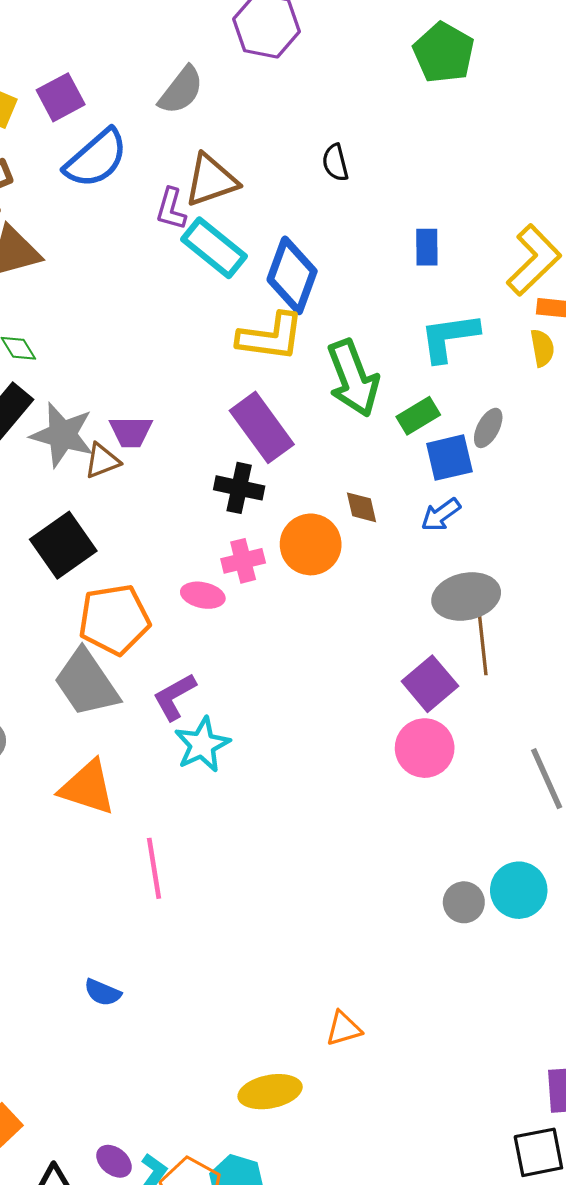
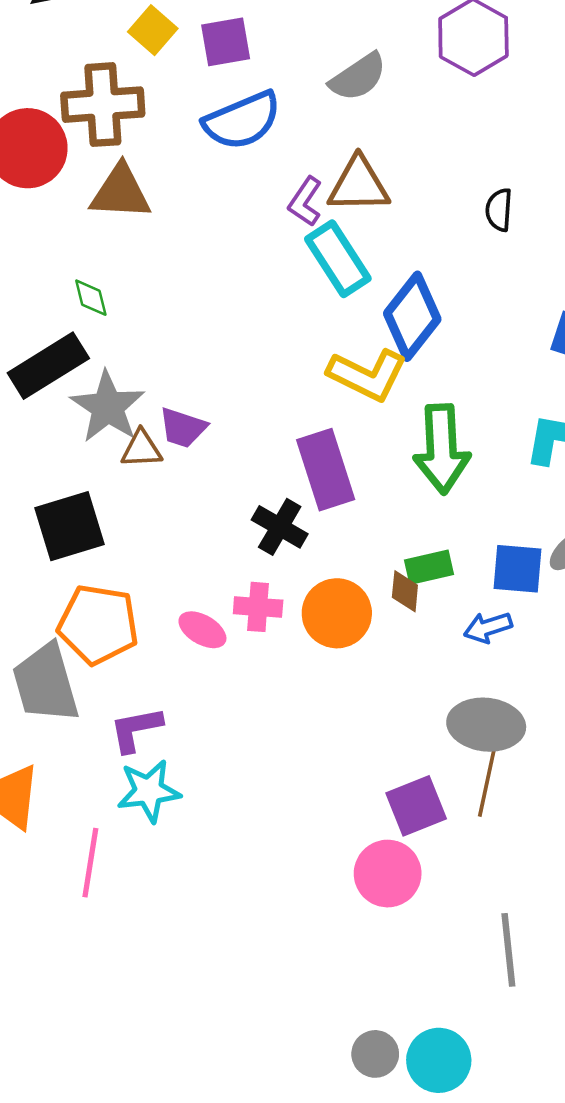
green rectangle: (418, 416) -> (429, 567), moved
pink line: (154, 868) -> (90, 863), moved

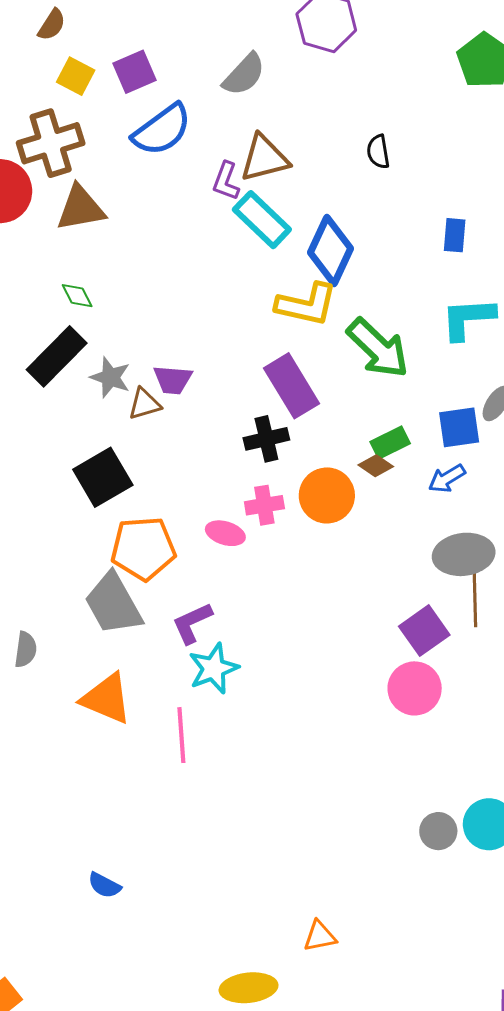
gray star: (108, 407) -> (110, 377), size x0.7
green arrow: (442, 449) -> (378, 348), turned -30
black cross: (280, 527) -> (266, 439), turned -30
brown diamond: (405, 591) -> (376, 466), turned -48

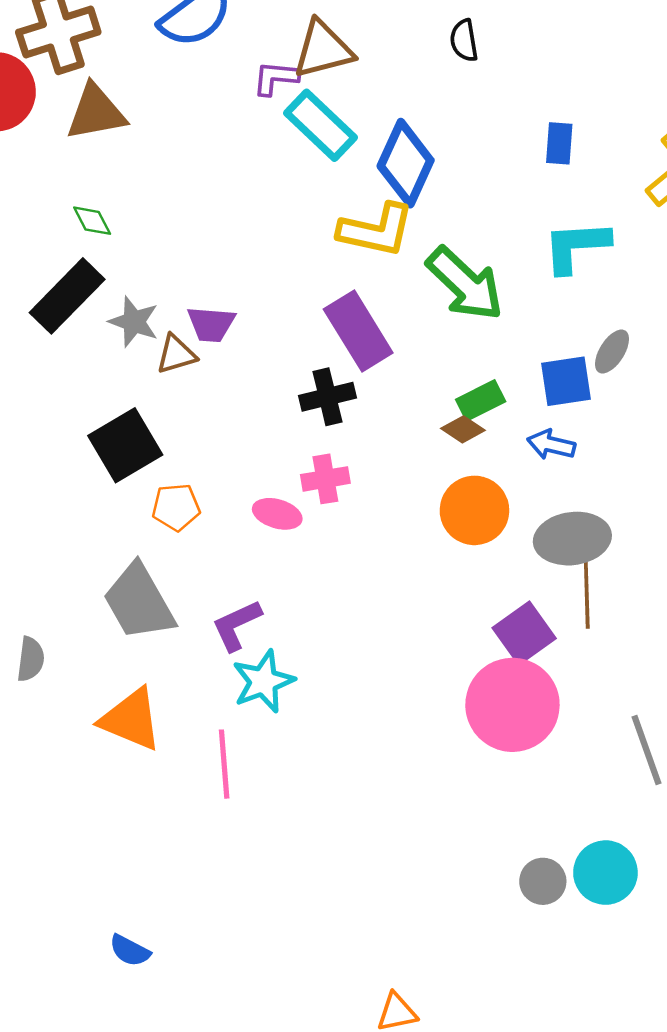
purple L-shape: (226, 181) -> (276, 78), turned 75
blue arrow: (447, 478) -> (551, 445), turned 45
orange circle: (327, 495) -> (474, 510), moved
orange pentagon: (143, 548) -> (176, 507), moved, size x0.6
pink circle: (415, 688) -> (512, 705), size x1.4

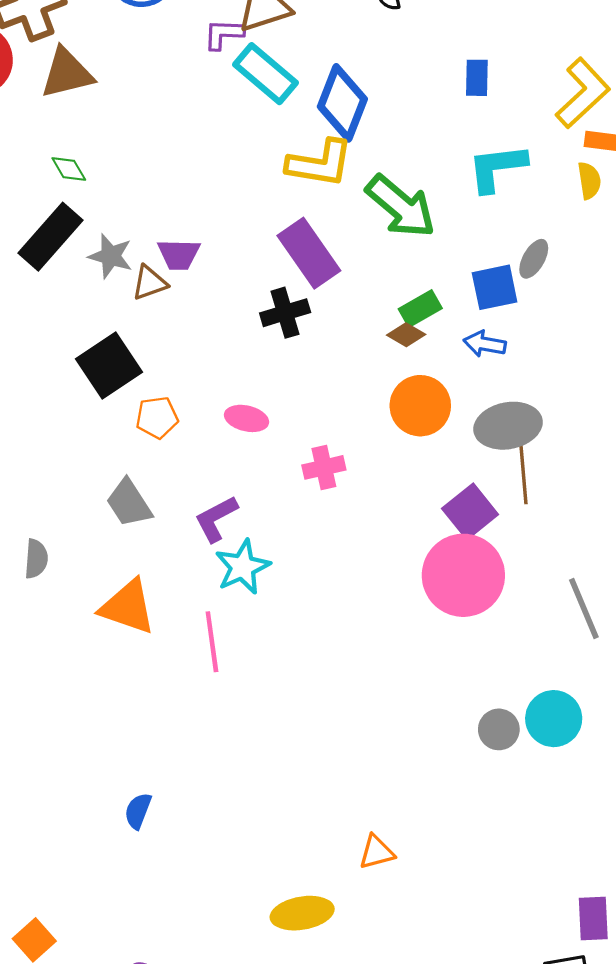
pink cross: (325, 479) -> (324, 467), moved
gray trapezoid: (139, 602) -> (129, 503), size x0.7
blue semicircle: (130, 951) -> (138, 811), turned 87

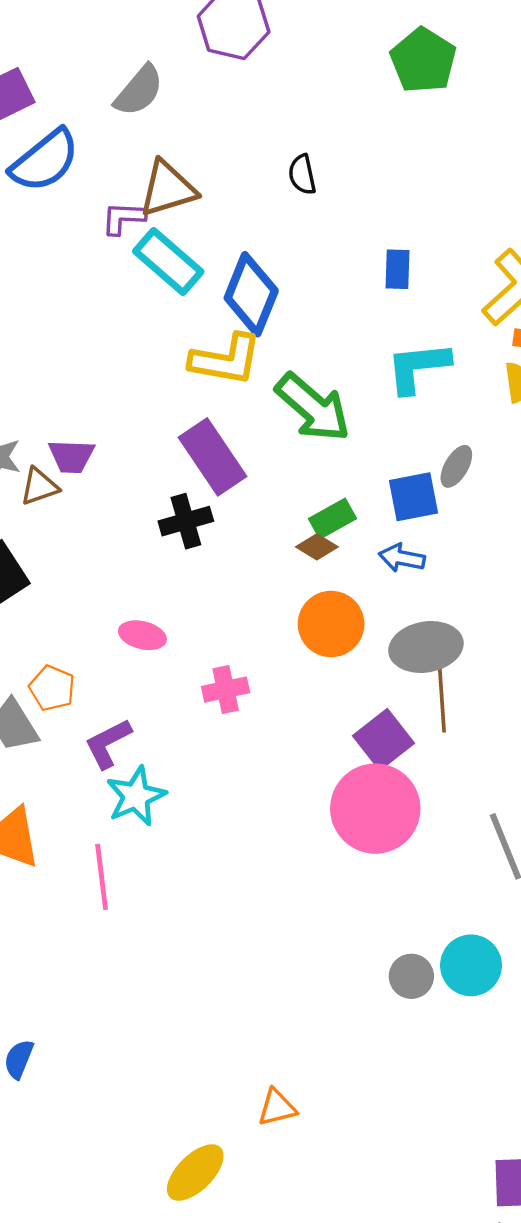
orange pentagon: (157, 417) -> (52, 688), moved, turned 30
yellow ellipse: (302, 913) -> (195, 1173), turned -36

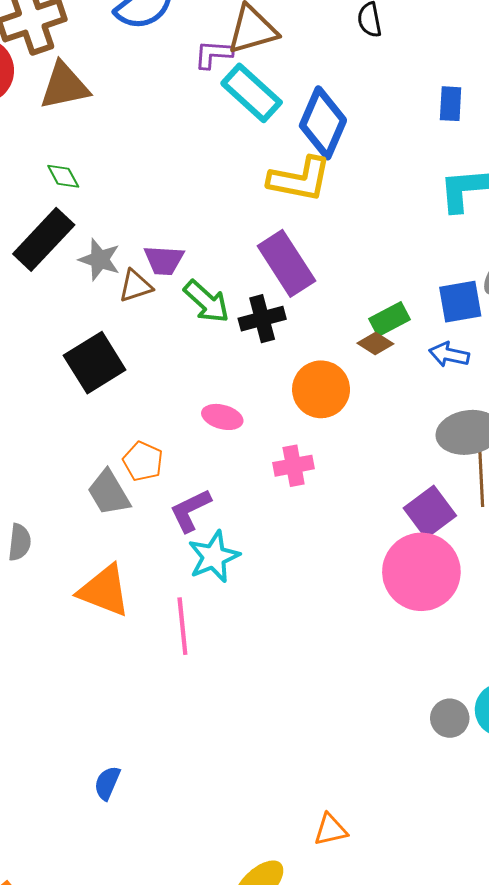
green arrow: (313, 408) -> (206, 302), moved, size x0.7
orange circle: (331, 624) -> (321, 389), moved

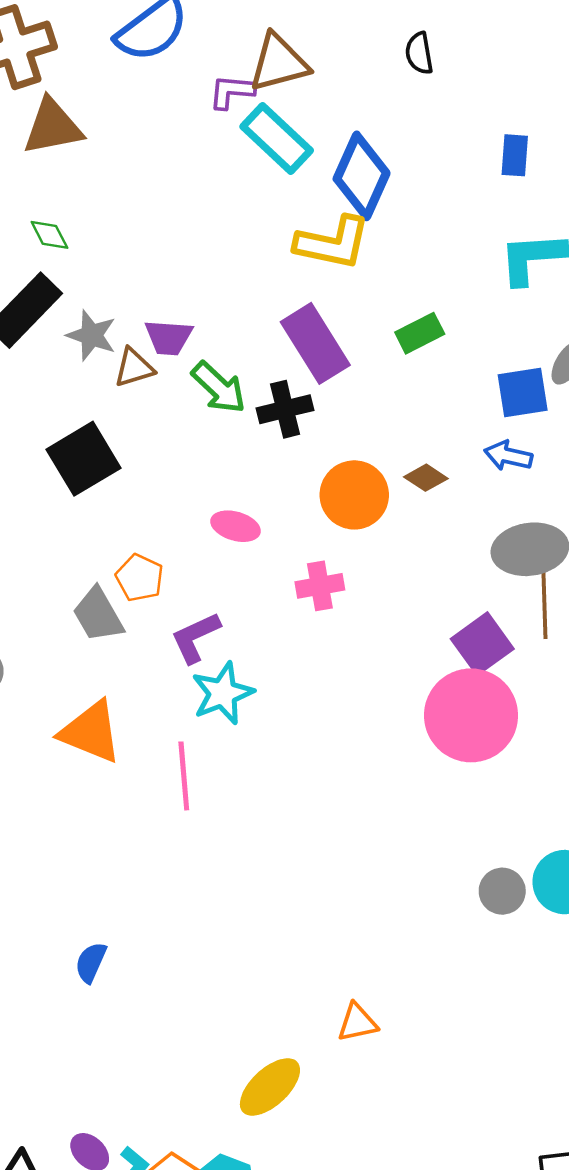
green rectangle: (390, 319) -> (420, 333), moved
brown diamond: (375, 343) -> (426, 478), moved

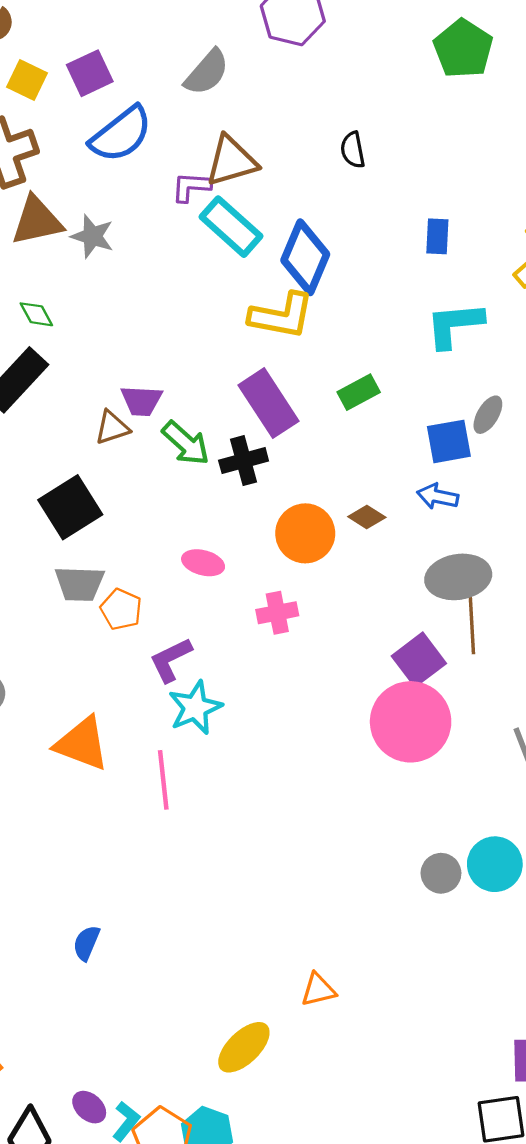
gray star: (92, 335) -> (92, 236), moved
gray trapezoid: (98, 615) -> (80, 584), moved, turned -57

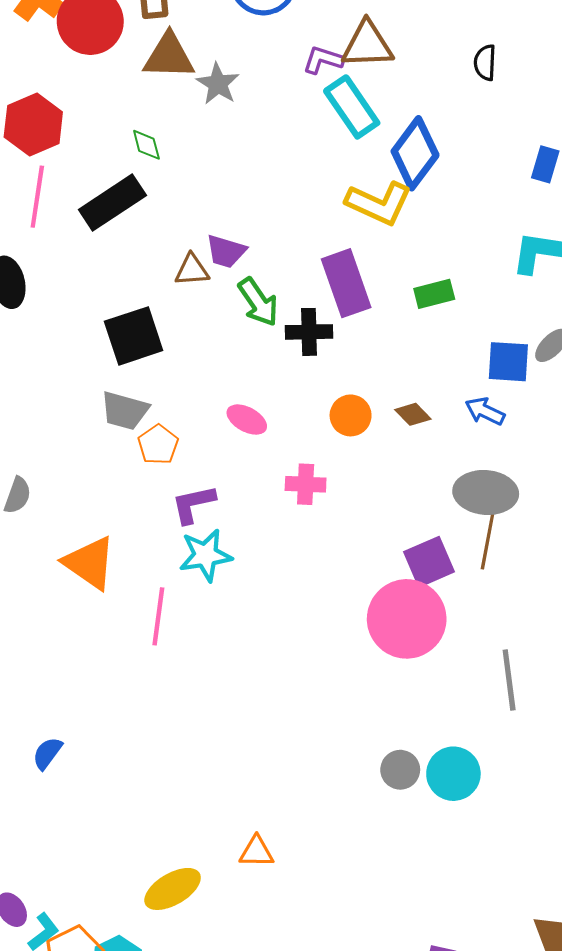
orange circle: (305, 533) -> (351, 415), size x0.7

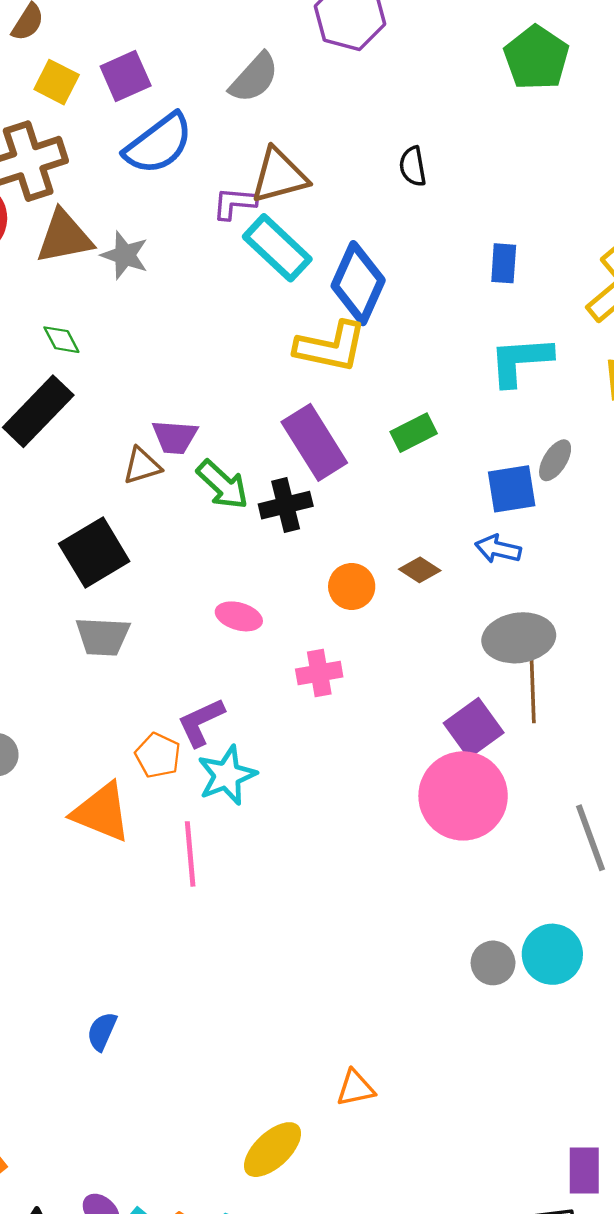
orange pentagon: (158, 445) -> (158, 755), moved

